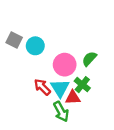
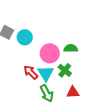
green semicircle: (89, 59) -> (71, 48), turned 48
red triangle: (73, 98) -> (73, 92), moved

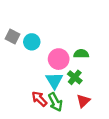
red arrow: (31, 72) -> (39, 99), moved
red triangle: (73, 92) -> (83, 101), turned -40

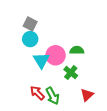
gray square: (12, 36) -> (30, 24), moved
cyan triangle: (54, 81) -> (41, 60), moved
red triangle: (83, 101) -> (87, 95), moved

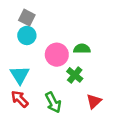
cyan triangle: (41, 60) -> (20, 75), moved
red arrow: (37, 93) -> (20, 99), moved

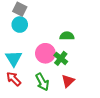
pink circle: (57, 55) -> (45, 53), moved
red triangle: (94, 101) -> (68, 81), moved

